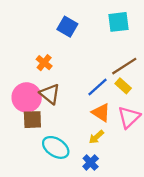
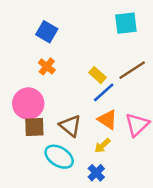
blue square: (67, 27) -> (47, 32), moved
yellow rectangle: (123, 86) -> (97, 75), moved
brown triangle: (50, 94) -> (70, 126), moved

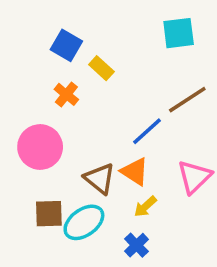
yellow rectangle: (97, 75) -> (101, 68), moved
orange triangle: (107, 120) -> (135, 172), moved
brown square: (34, 127) -> (49, 214), moved
cyan ellipse: (59, 157) -> (84, 222), turned -68

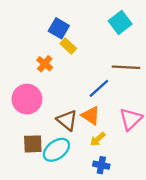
cyan square: (179, 33) -> (120, 22), turned -30
blue square: (66, 45) -> (59, 28), moved
brown line: (187, 100) -> (126, 67), turned 36
blue cross: (136, 245) -> (101, 165), moved, turned -35

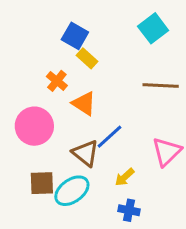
blue line: (99, 88) -> (109, 137), moved
orange triangle: (91, 116) -> (84, 104), moved

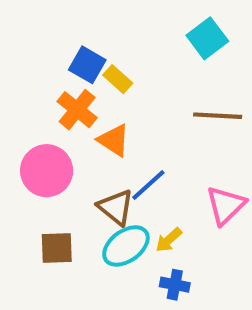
blue square: (75, 36) -> (87, 65), moved
orange cross: (57, 81) -> (77, 110), size x1.4
cyan ellipse: (72, 191) -> (126, 246), moved

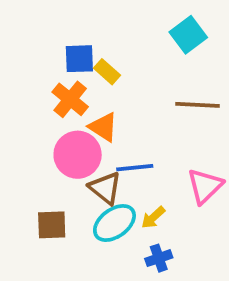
blue square: (87, 65) -> (79, 59), turned -32
pink circle: (47, 171) -> (78, 155), moved
blue line: (148, 185) -> (135, 168), turned 36
blue cross: (175, 285) -> (159, 258), turned -30

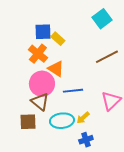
brown line: (198, 105) -> (107, 57), turned -30
brown triangle: (105, 188) -> (40, 102), moved
cyan ellipse: (114, 223) -> (62, 121), turned 30

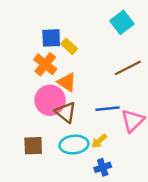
blue line: (73, 91) -> (108, 109), moved
brown triangle: (40, 102) -> (66, 112), moved

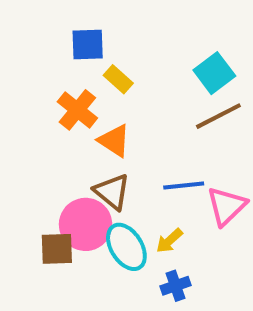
cyan square: (122, 22) -> (214, 73), moved
blue square: (51, 38) -> (88, 44), moved
pink circle: (50, 100) -> (86, 224), moved
cyan ellipse: (74, 145) -> (126, 247), turned 64

